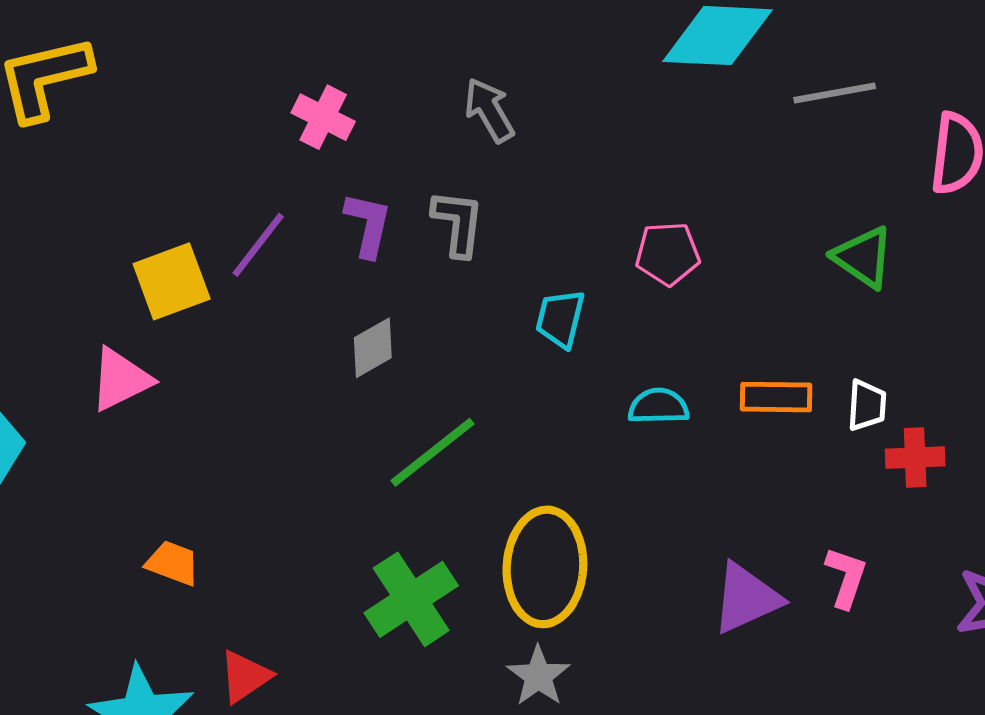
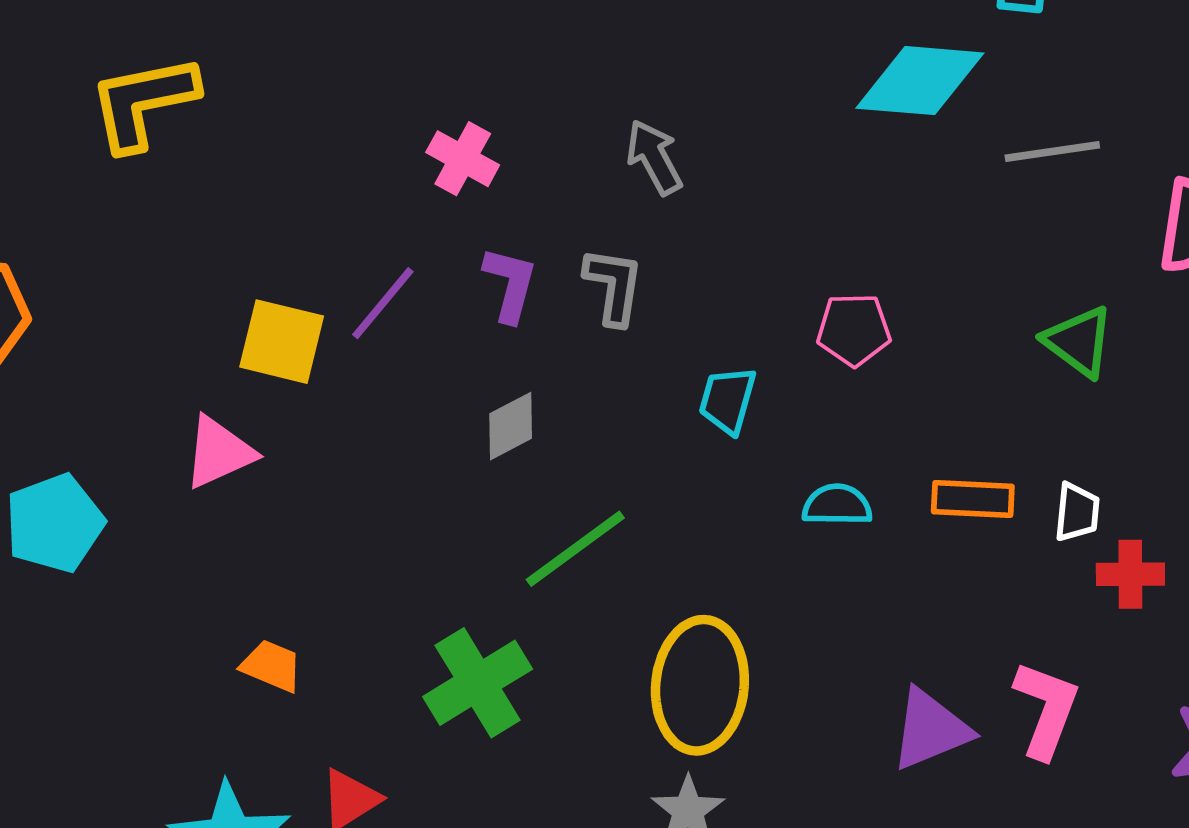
yellow square: (172, 281) -> (282, 342), turned 32
pink L-shape: (846, 577) -> (1046, 709), size x1.4
green cross: (411, 599) -> (478, 683), moved

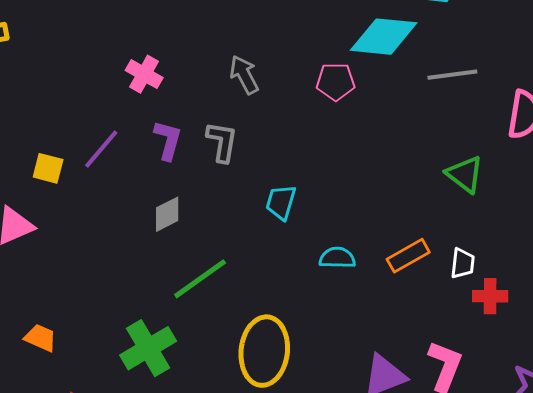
pink pentagon: (854, 330) -> (336, 82), moved
yellow square: (282, 342) -> (48, 168), size x0.7
orange rectangle: (973, 499) -> (408, 256), turned -33

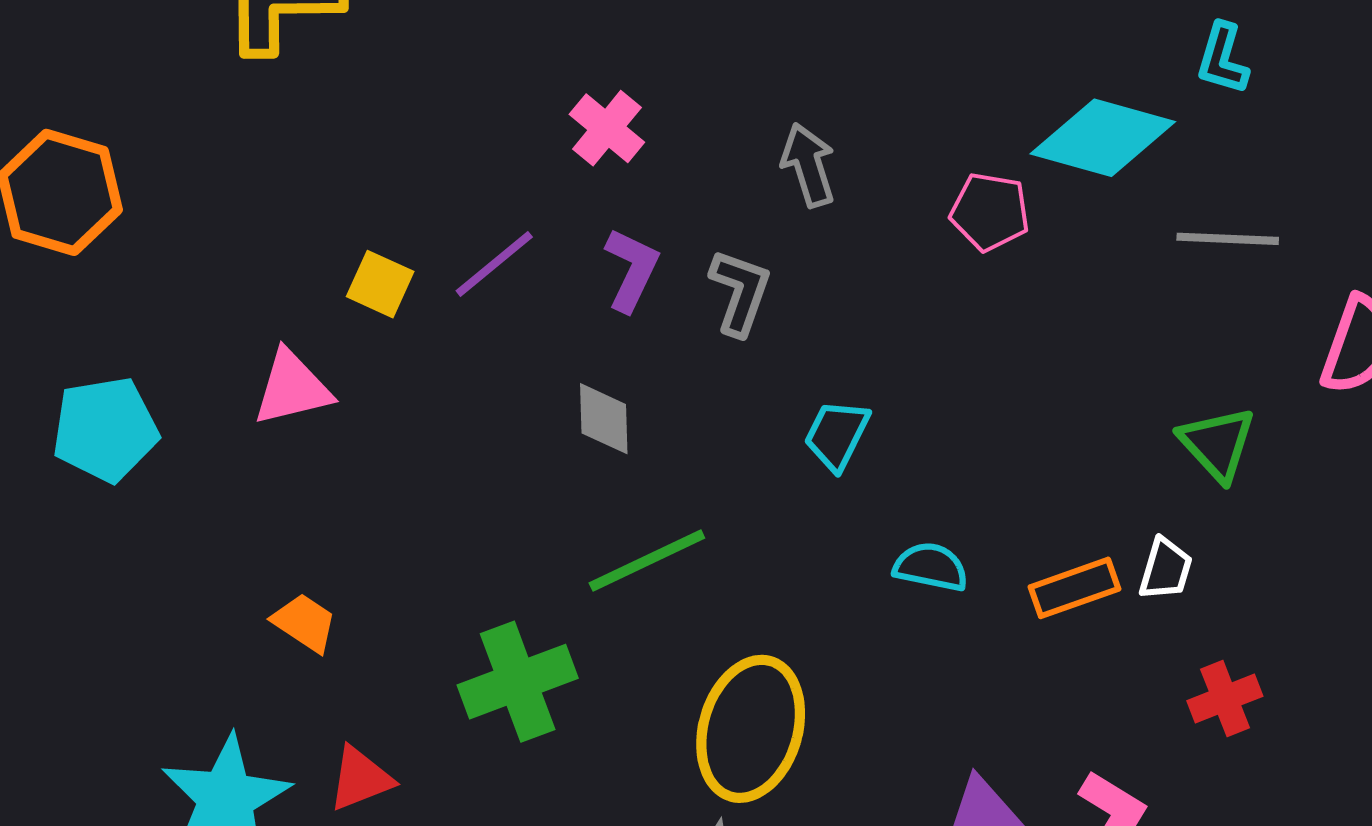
gray diamond: (167, 214) -> (604, 419), turned -75
white trapezoid: (463, 263) -> (1166, 569), moved
red cross: (490, 296) -> (1225, 698), turned -32

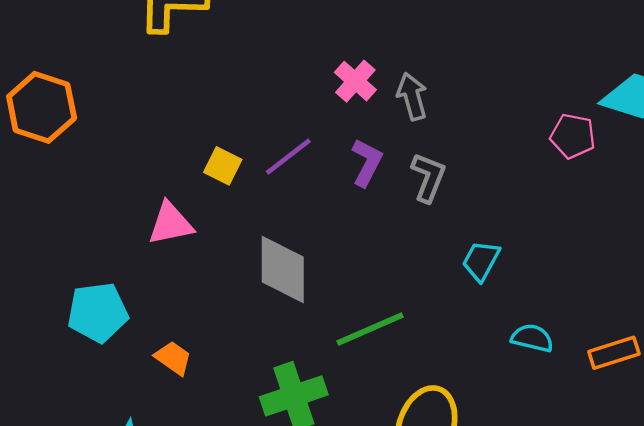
gray arrow: (808, 165) -> (412, 96), moved
gray diamond: (604, 419) -> (283, 269), moved, size x1.6
cyan pentagon: (105, 429) -> (98, 312), moved

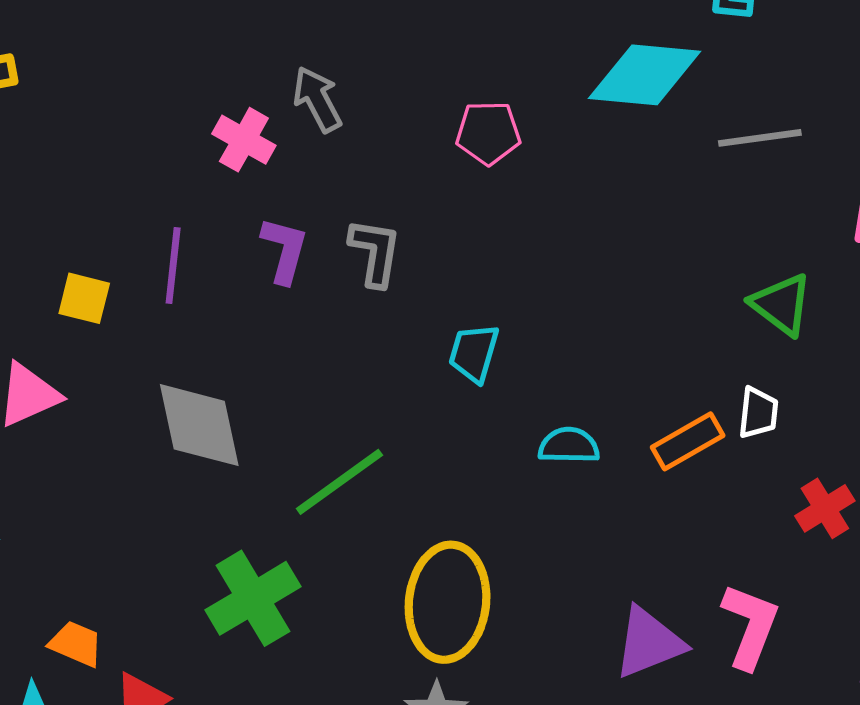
gray arrow: (412, 96) -> (317, 99), moved
pink pentagon: (573, 136) -> (488, 133), moved
purple line: (288, 157) -> (173, 265), turned -34
orange trapezoid: (173, 358) -> (76, 644), moved

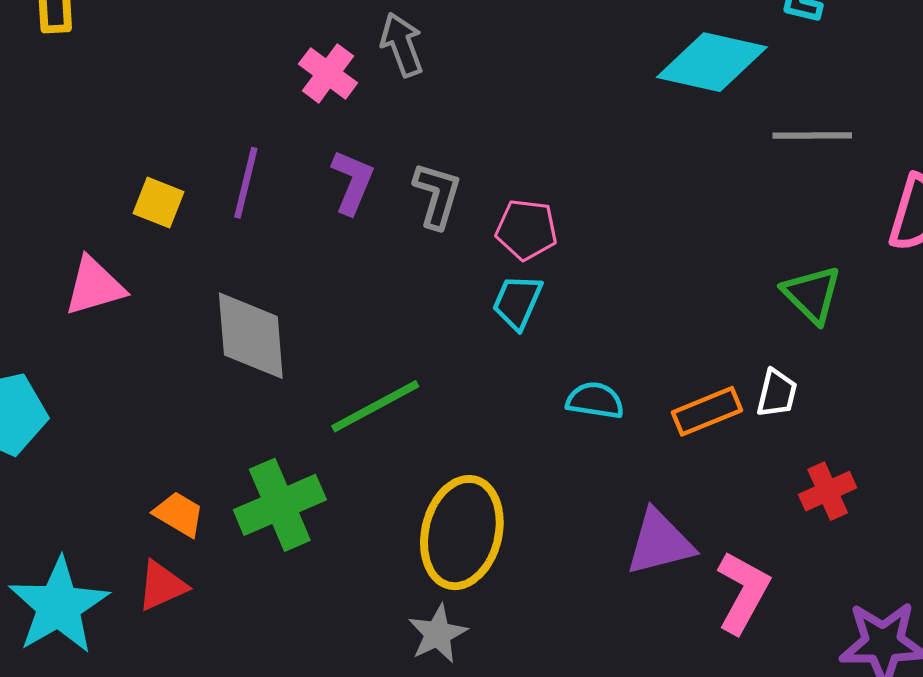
pink pentagon: (488, 133) -> (526, 230), moved
purple triangle: (649, 643) -> (660, 542), moved
orange trapezoid: (76, 644) -> (179, 514), moved

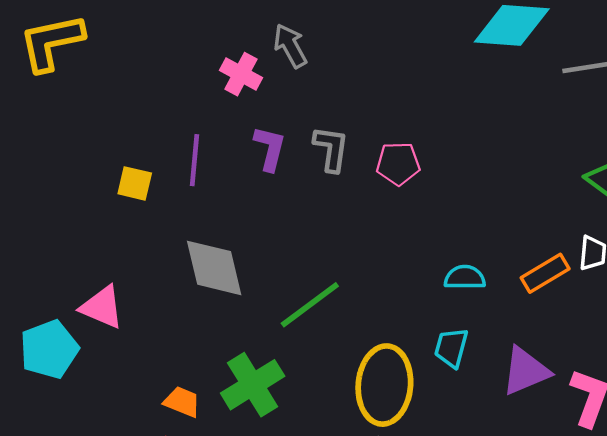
pink triangle: (94, 286) -> (102, 307), moved, turned 48
cyan trapezoid: (517, 302) -> (451, 348), moved

